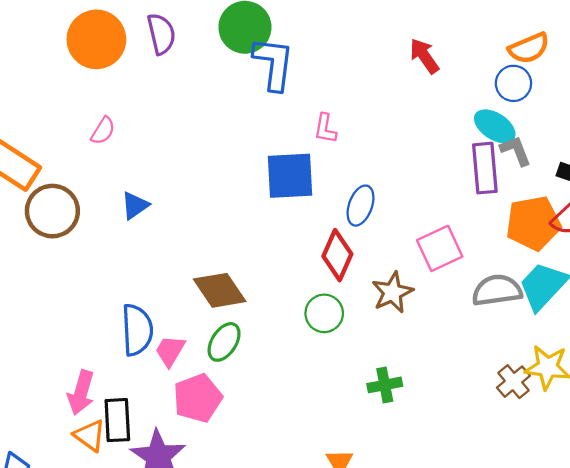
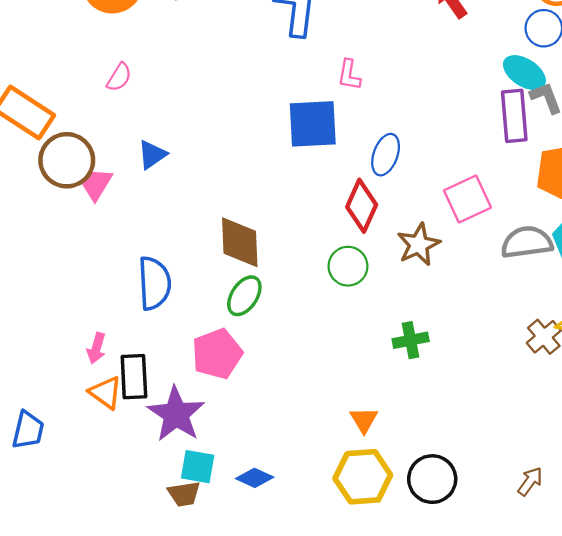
brown diamond: (220, 290) -> (240, 242), turned 32
pink trapezoid: (170, 351) -> (96, 184), moved
pink arrow: (81, 393) -> (96, 348), size x0.7

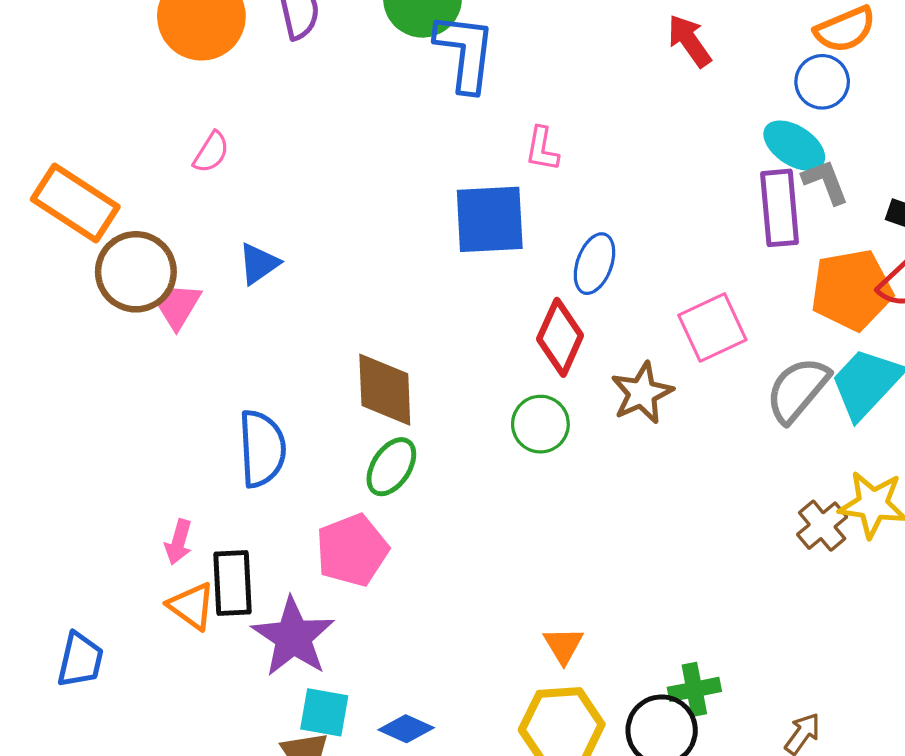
gray semicircle: (527, 242) -> (798, 390), turned -42
green cross: (411, 340) -> (694, 689), moved

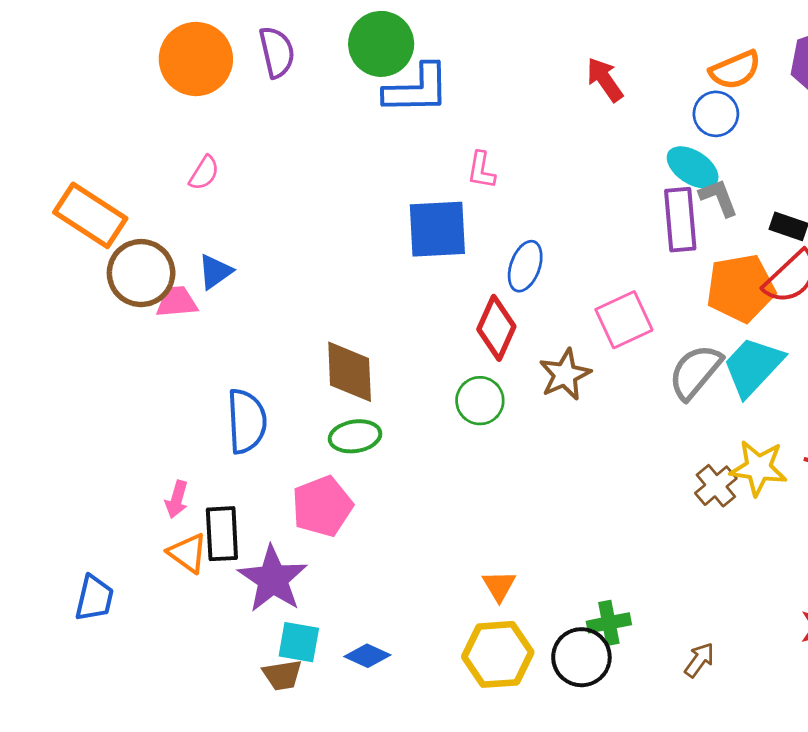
blue L-shape: (465, 52) -> (417, 89), turned 82
blue triangle: (259, 264) -> (215, 272), moved
pink trapezoid: (178, 306) -> (177, 302), turned 54
green ellipse: (391, 467) -> (355, 436), turned 48

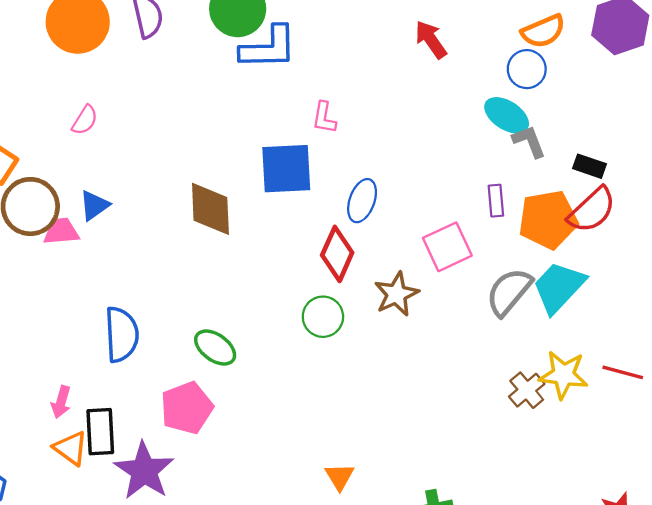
purple rectangle: (680, 220) -> (496, 201), moved, size x0.6
brown diamond: (350, 372) -> (210, 209), moved
green ellipse: (355, 436) -> (215, 348), turned 45

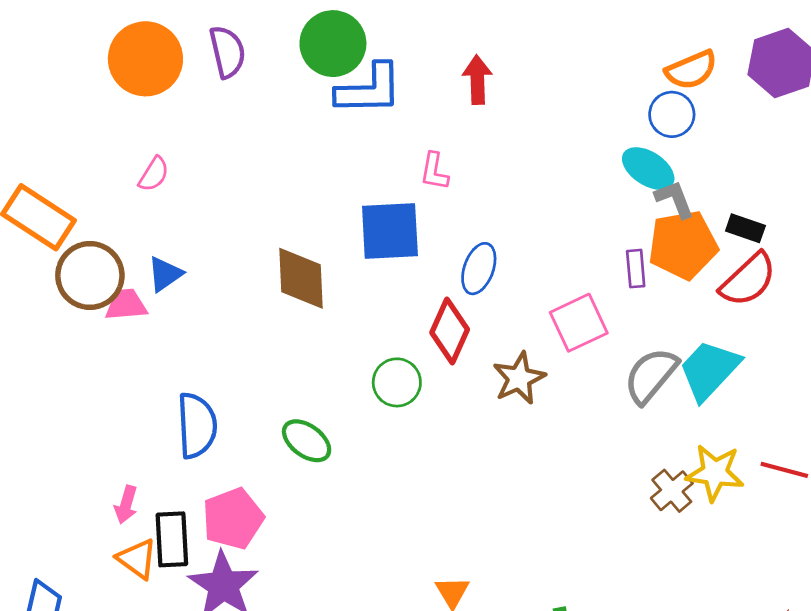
red arrow: (431, 39) -> (477, 80), moved, turned 33
orange pentagon: (548, 220) -> (683, 245), moved
green circle: (323, 317) -> (397, 382), moved
pink pentagon: (187, 408) -> (233, 519), moved

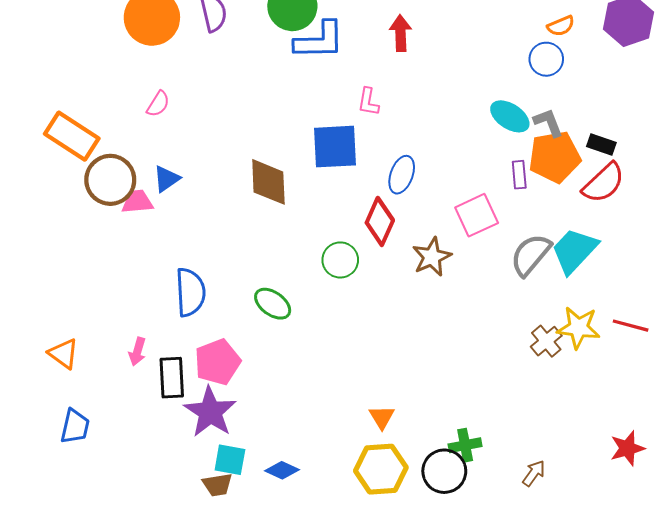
orange semicircle: (691, 70) -> (561, 26), size x0.7
cyan ellipse: (648, 169) -> (510, 116), moved
orange triangle: (137, 559) -> (63, 354), moved

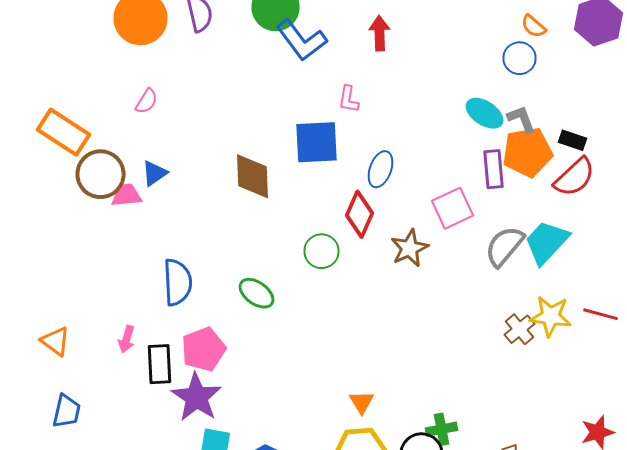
orange semicircle: (561, 26) -> (534, 26), turned 64
blue L-shape: (319, 40) -> (302, 40), turned 54
purple rectangle: (519, 175) -> (494, 169), size x1.4

